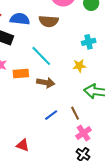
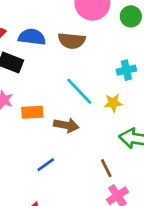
cyan line: (41, 56) -> (79, 91), moved
blue line: (51, 115) -> (46, 165), moved

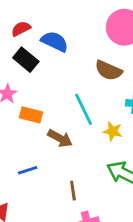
brown semicircle: (72, 41) -> (109, 70), moved
brown line: (106, 168) -> (73, 191), moved

